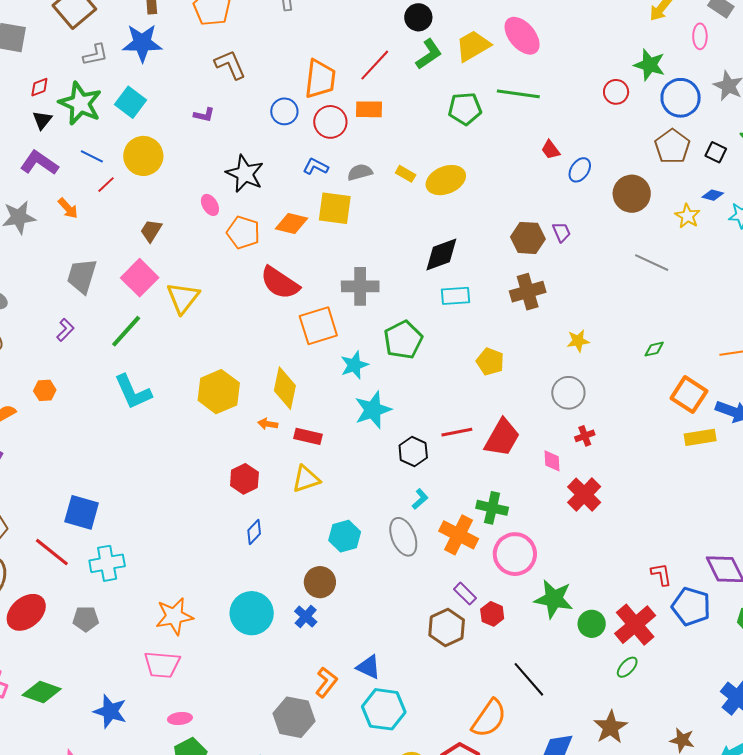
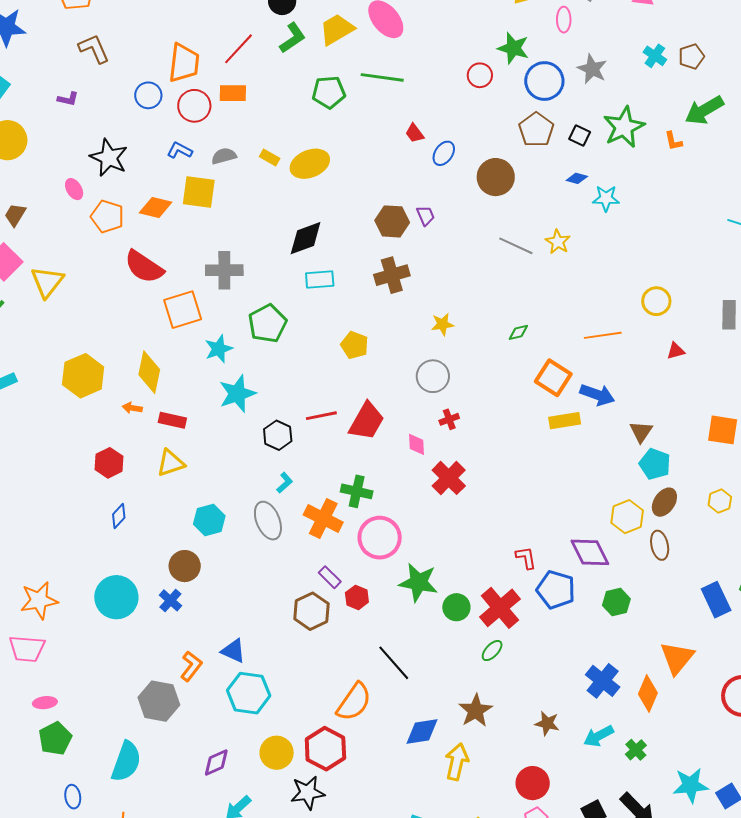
yellow star: (687, 216) -> (558, 242), moved

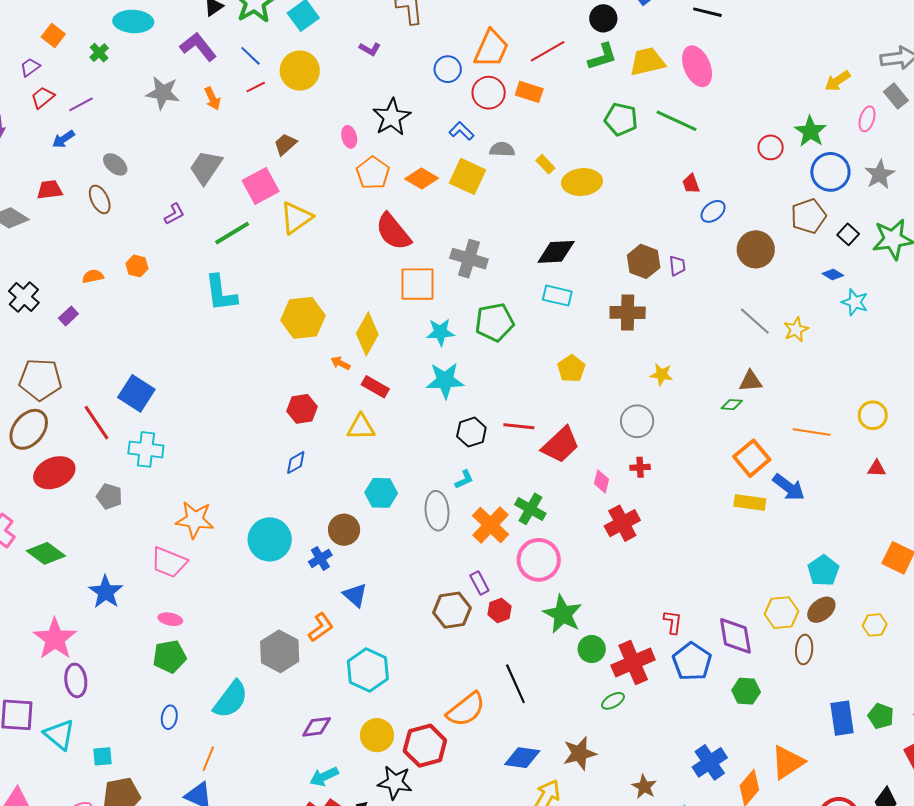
brown triangle: (641, 432) -> (751, 381), moved, turned 35
blue triangle: (233, 651) -> (355, 595), moved

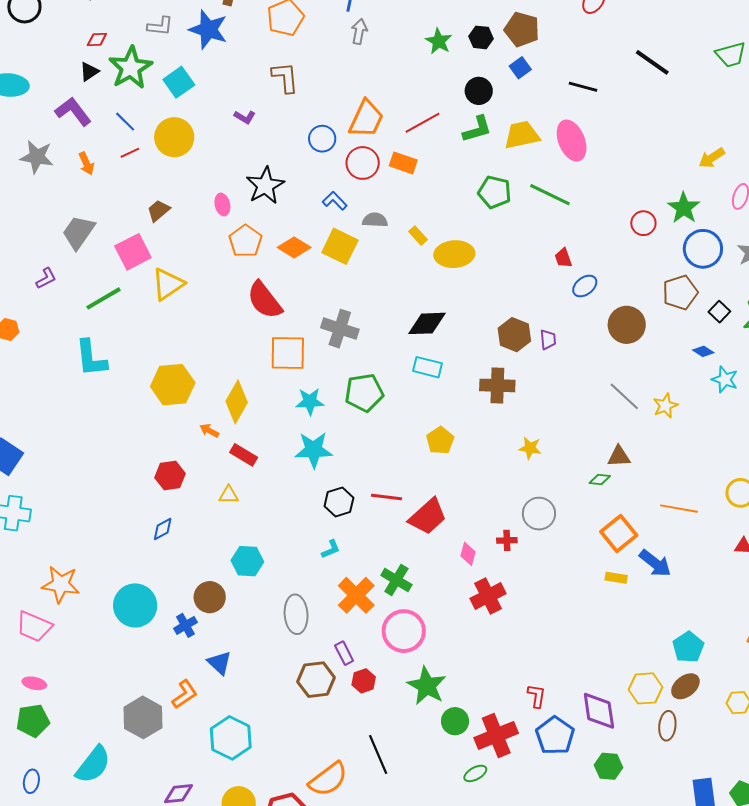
gray circle: (637, 421) -> (539, 514), moved
yellow triangle: (361, 427) -> (229, 495), size x0.7
yellow rectangle: (750, 502) -> (616, 578), size x0.7
gray ellipse: (437, 511) -> (296, 614), moved

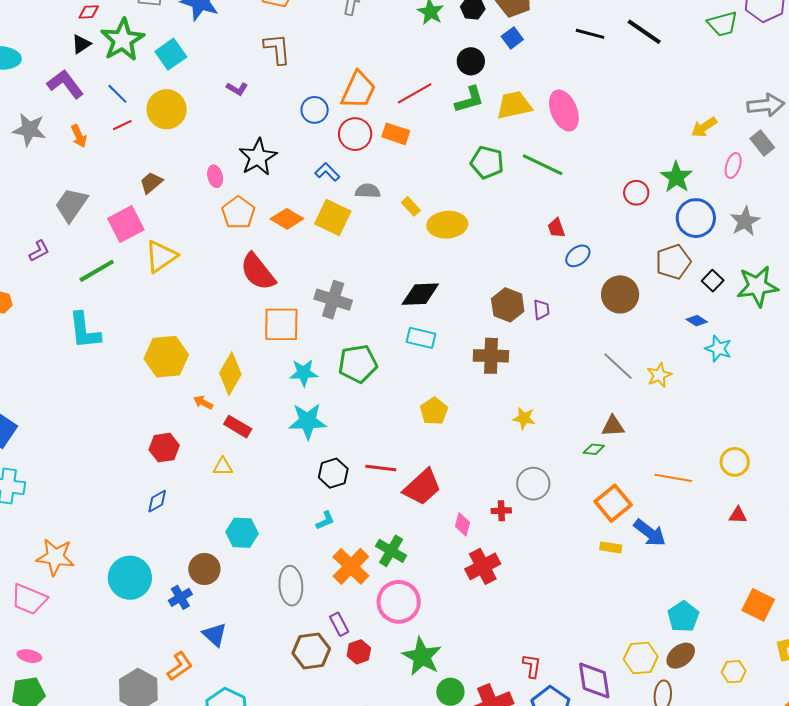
black line: (583, 87) -> (590, 34), moved

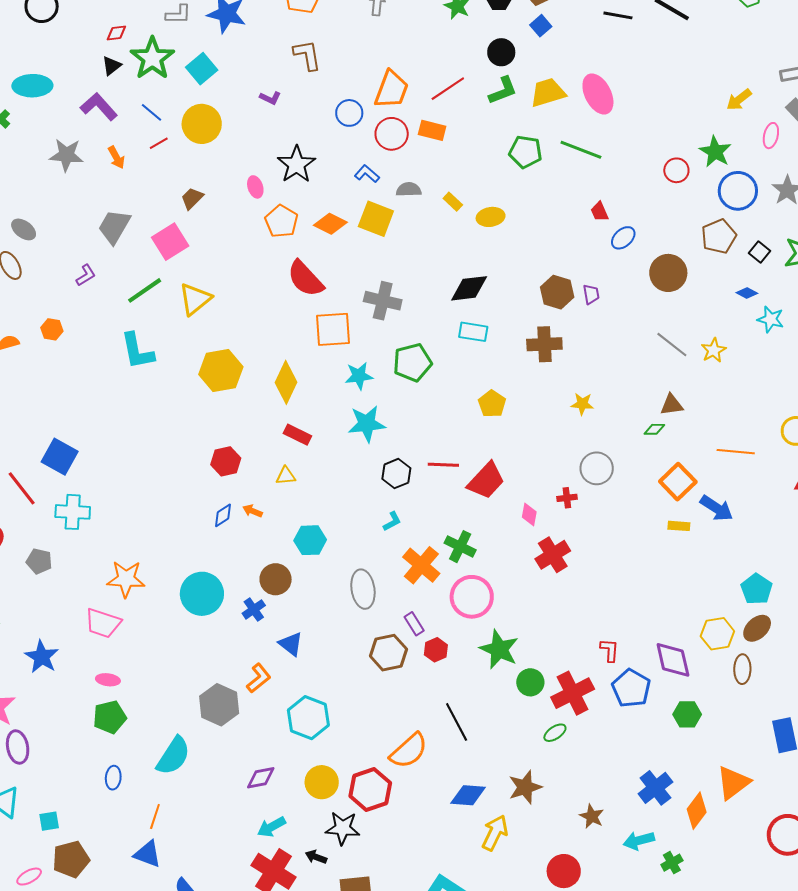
yellow ellipse: (447, 225) -> (491, 217), size x0.7
yellow triangle: (161, 256) -> (195, 299), moved
orange arrow: (203, 402) -> (252, 511), moved

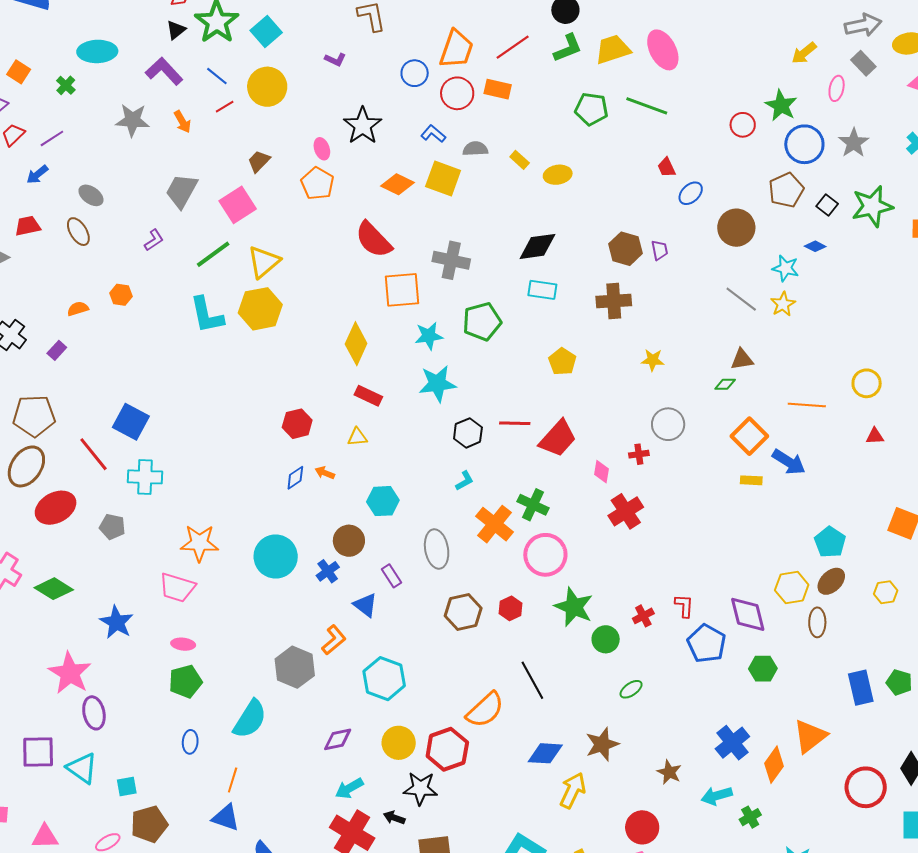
orange pentagon: (281, 221) -> (317, 184), moved
cyan star: (771, 319) -> (786, 268), moved
yellow hexagon: (221, 371) -> (260, 309), moved
purple rectangle: (414, 624) -> (392, 576), moved
red cross: (573, 693) -> (643, 616), moved, size x0.5

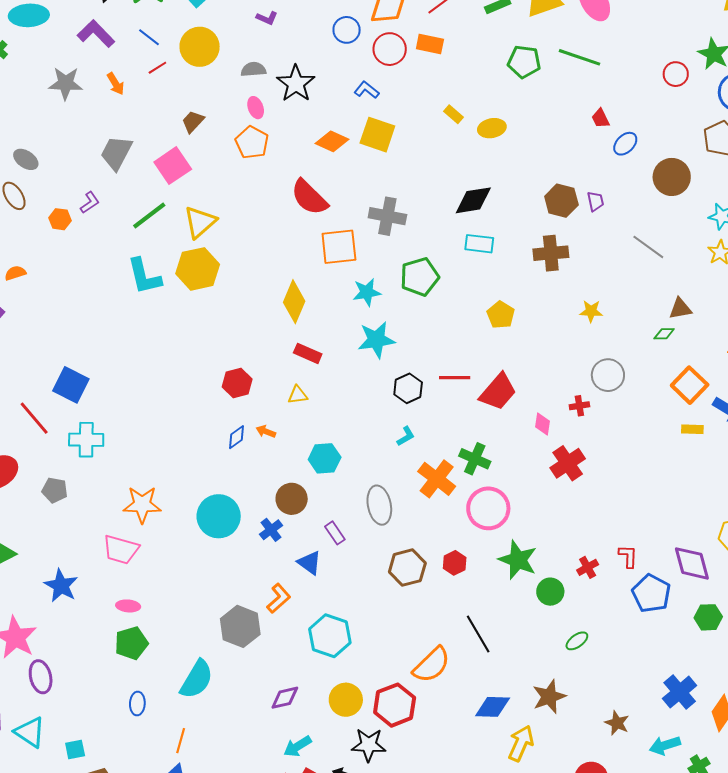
gray semicircle: (475, 149) -> (253, 69), moved
orange hexagon: (121, 295) -> (60, 219), moved
gray line: (741, 299) -> (648, 247), moved

